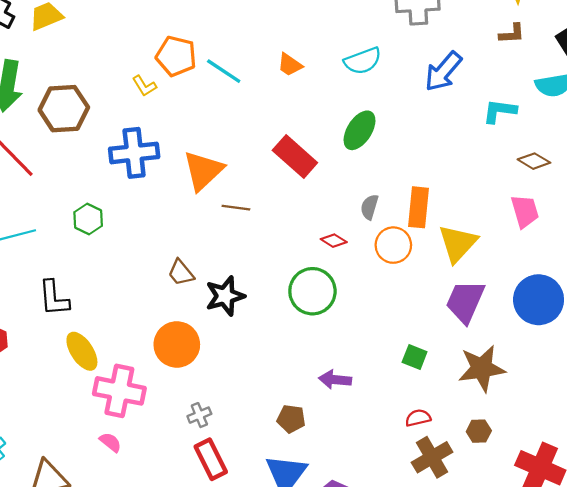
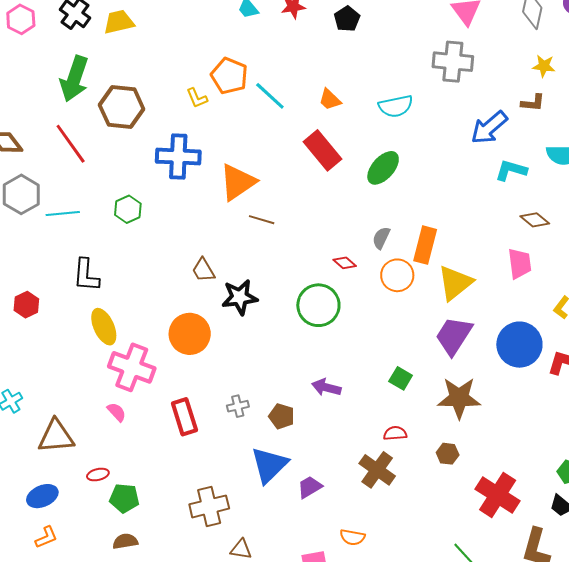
blue arrow: (443, 72) -> (489, 128), moved
red rectangle: (295, 157) -> (323, 150), moved
gray cross: (199, 415) -> (238, 406), moved
brown cross: (432, 457) -> (377, 470), moved, turned -33
red rectangle: (211, 459) -> (184, 417), moved

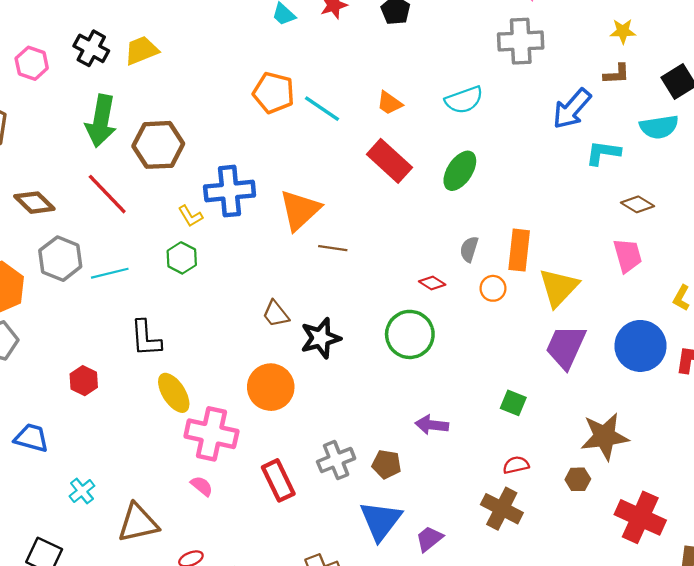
yellow L-shape: (197, 98) -> (190, 216), moved
orange circle: (397, 275) -> (493, 288), size x0.7
brown star: (459, 398) -> (605, 436), moved
gray cross: (238, 406) -> (336, 460), size x1.5

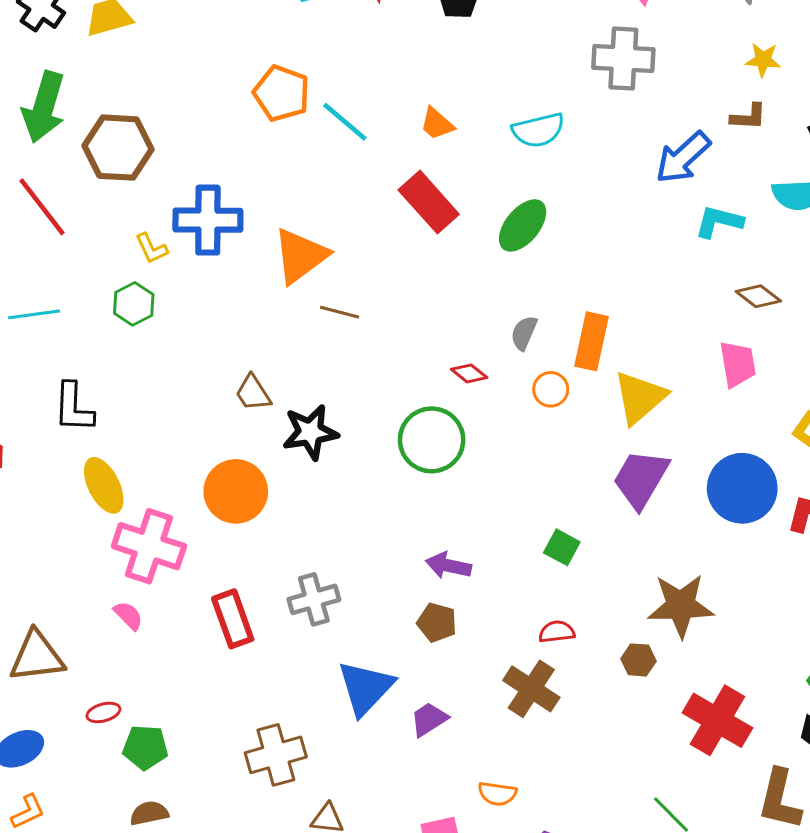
brown pentagon: (386, 464) -> (437, 622), moved

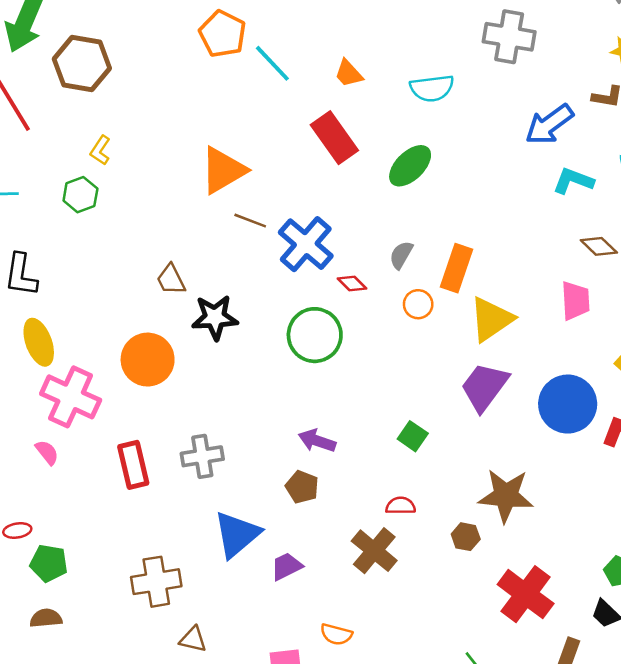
blue cross: (208, 220) -> (306, 244), moved, turned 34
yellow L-shape: (151, 248) -> (100, 150), turned 52

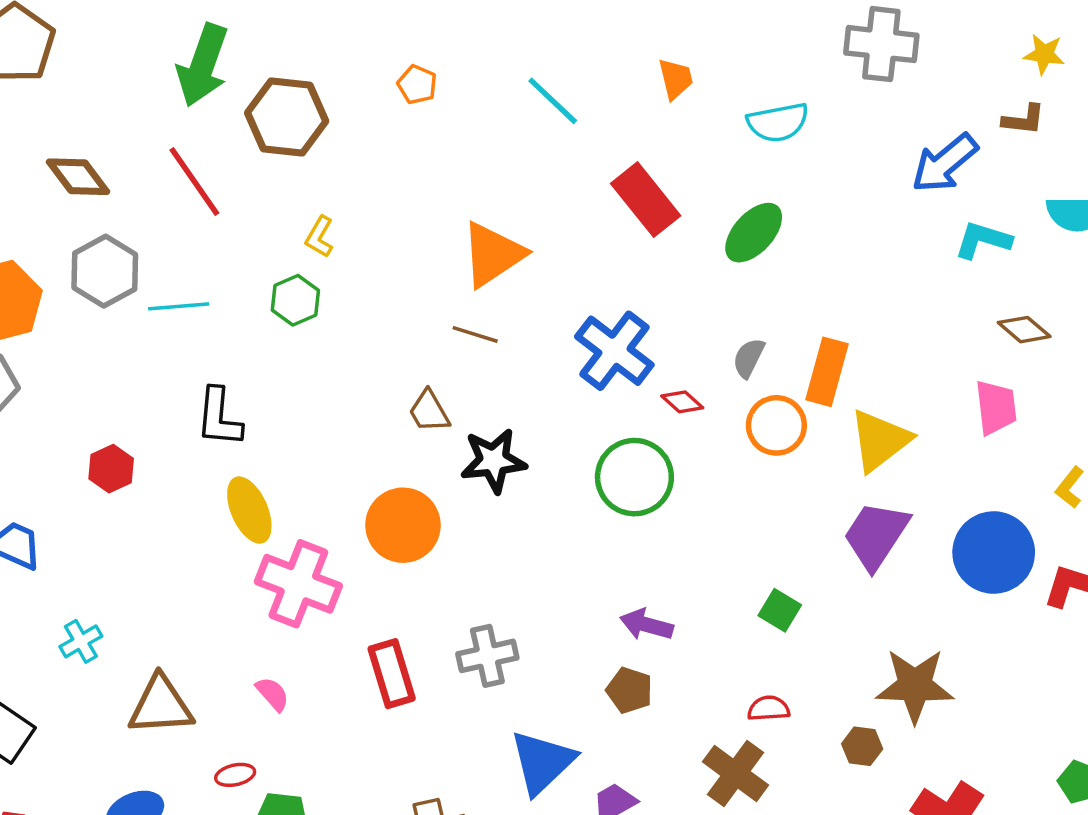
orange pentagon: (223, 34) -> (417, 85), moved, size x0.6
orange trapezoid: (349, 73) -> (676, 79), moved, turned -148
brown line: (250, 221) -> (475, 334), moved
orange circle: (418, 304) -> (776, 425), size x1.4
pink semicircle: (47, 452) -> (272, 694), moved

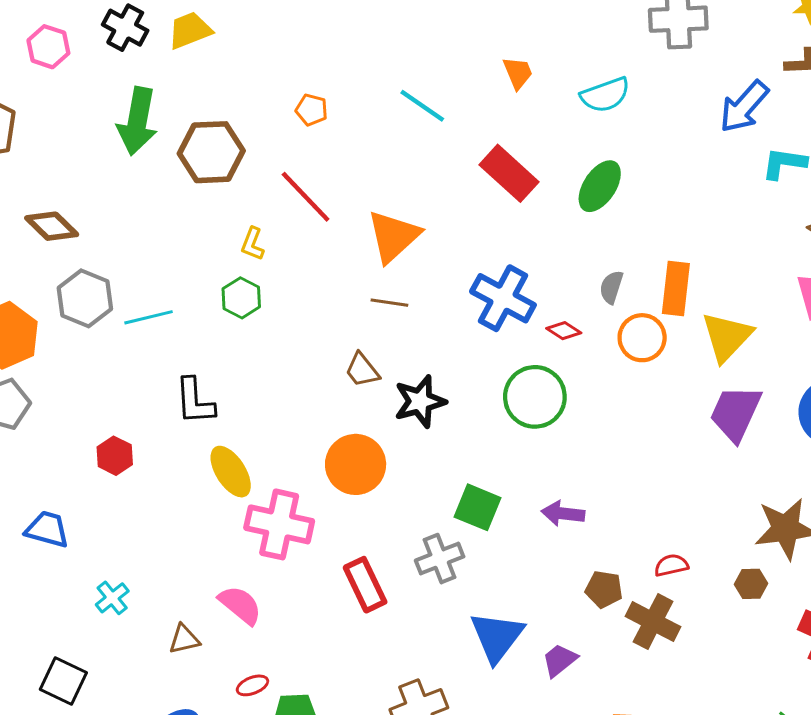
red line: (194, 181) -> (306, 197), moved
green square: (780, 610) -> (477, 507), moved, size x1.4
brown pentagon: (629, 690) -> (604, 589), moved
pink semicircle: (272, 694) -> (240, 605), moved, size x1.5
brown triangle: (161, 706) -> (184, 639), size x0.6

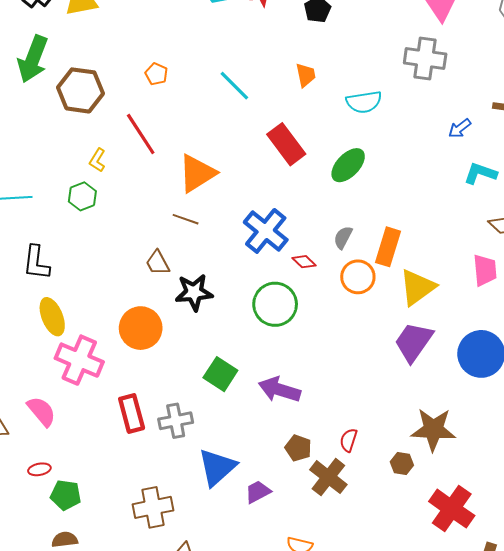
blue arrow: (744, 107) -> (460, 128), size x0.6
purple arrow: (563, 514) -> (279, 390), size x1.4
gray cross: (440, 559) -> (176, 421), moved
red semicircle: (671, 565) -> (349, 440), turned -70

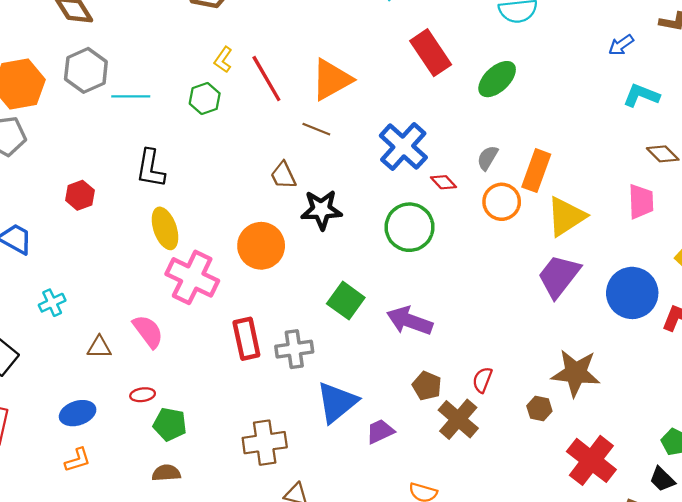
red line: (141, 134) -> (266, 79), moved

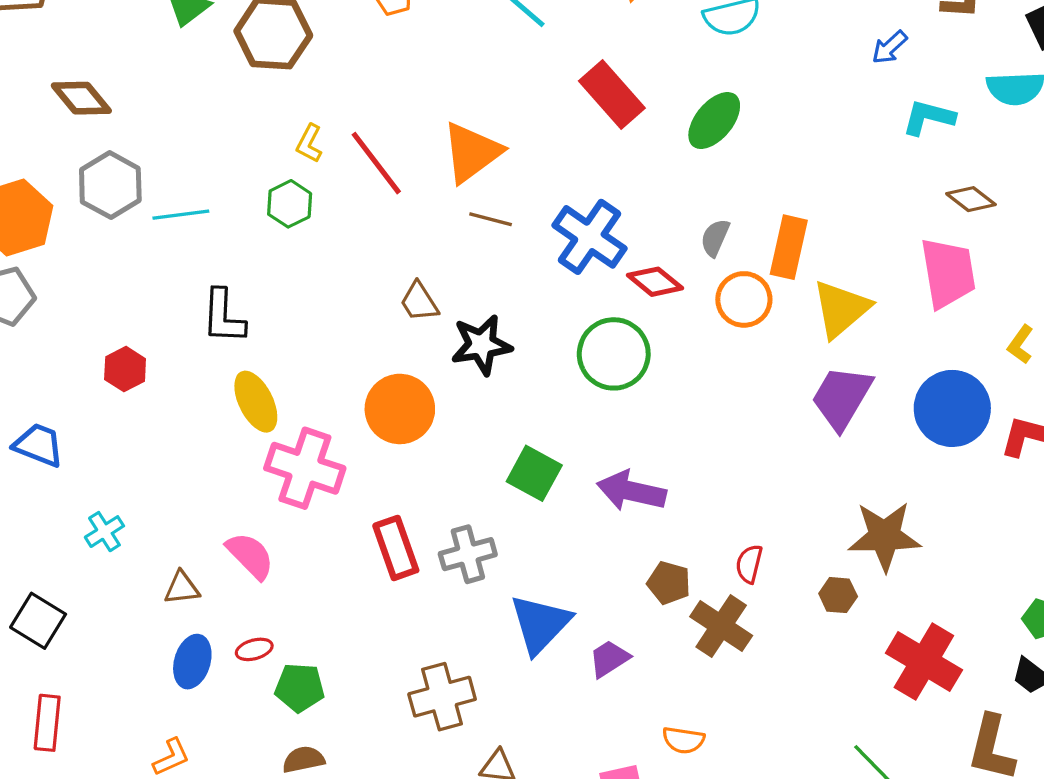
brown line: (316, 129) -> (491, 219), moved
red diamond: (443, 182) -> (655, 282), size x1.4
pink trapezoid: (641, 202) -> (948, 273), size x1.4
blue ellipse: (78, 413) -> (192, 662), moved, turned -48

